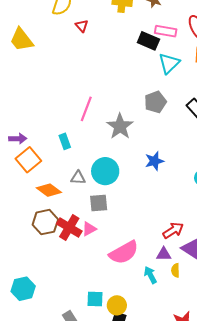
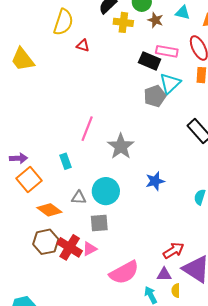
red triangle: (82, 26) -> (83, 46), turned -32
gray pentagon: (155, 102) -> (155, 96), moved

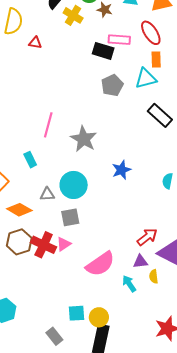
yellow cross: (123, 22) -> (73, 15), turned 30
cyan triangle: (170, 83) -> (146, 78), moved, turned 35

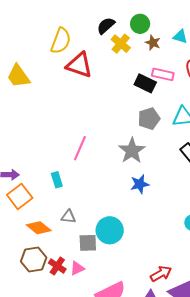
red triangle: (35, 43) -> (79, 65), size x2.0
gray star: (84, 139) -> (132, 151), moved
blue star: (121, 170) -> (140, 184), moved
cyan circle: (74, 185) -> (110, 230), moved
red cross: (44, 245) -> (57, 266), size x0.7

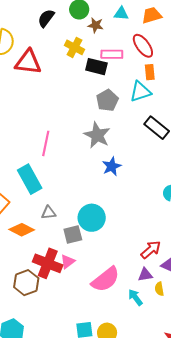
yellow cross: (121, 44) -> (74, 47), moved
cyan rectangle: (57, 180) -> (30, 179), size x1.8
brown hexagon: (34, 259) -> (26, 283), moved
red cross: (57, 266) -> (48, 263), size x1.6

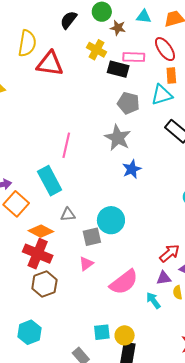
gray pentagon: (107, 100) -> (128, 103), turned -30
red cross: (48, 263) -> (38, 254), moved

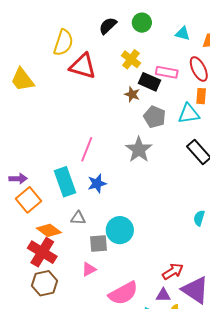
brown star: (118, 28) -> (132, 94), moved
blue star: (132, 169) -> (97, 184), moved

